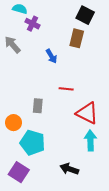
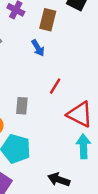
brown rectangle: (77, 38) -> (48, 20), moved
red line: (66, 89) -> (55, 86), turned -64

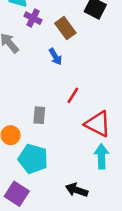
brown rectangle: (48, 20) -> (65, 28), turned -50

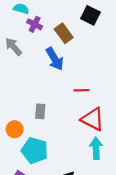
blue arrow: (55, 57) -> (55, 59), size x1.5
red line: (73, 95) -> (82, 90), moved, turned 56

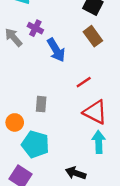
purple cross: (35, 24) -> (35, 28), moved
brown rectangle: (64, 33) -> (93, 36), moved
red line: (82, 90) -> (84, 82), turned -32

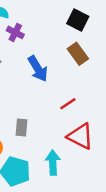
purple cross: (35, 28) -> (15, 32), moved
cyan arrow: (99, 142) -> (53, 163), moved

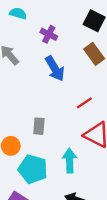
purple cross: (15, 32) -> (49, 34), moved

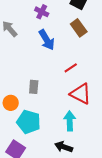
cyan arrow: (70, 161) -> (70, 121), moved

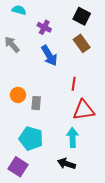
red line: (71, 68) -> (74, 84), turned -48
red triangle: (81, 94) -> (84, 110), turned -35
orange circle: (11, 103) -> (18, 95), moved

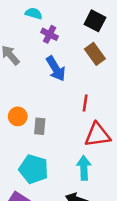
cyan semicircle: (19, 10) -> (34, 13), moved

